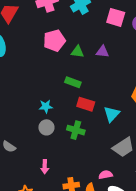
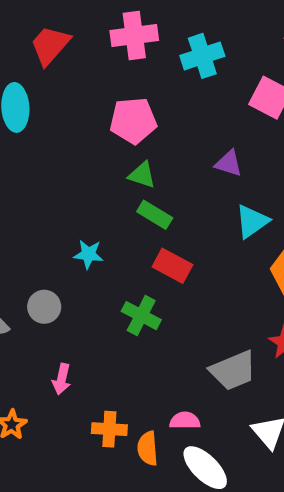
green triangle: (77, 52) -> (142, 175), moved
cyan triangle: (112, 114) -> (252, 221), moved
gray circle: (46, 127) -> (44, 307), moved

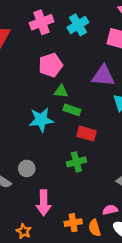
purple triangle: (229, 163) -> (103, 76), size x1.6
cyan star: (88, 254) -> (41, 120), moved, size x1.6
green cross: (141, 316) -> (76, 162), turned -30
pink arrow: (62, 379) -> (44, 203), size x1.6

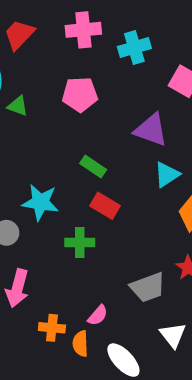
green triangle: (61, 91) -> (18, 106), moved
cyan star: (41, 120) -> (40, 202), moved
pink semicircle: (110, 210) -> (98, 315), moved, turned 128

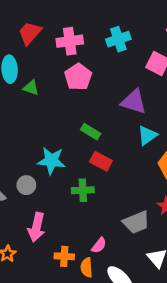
pink cross: (83, 30) -> (70, 41), moved
pink pentagon: (80, 94) -> (78, 77), turned -30

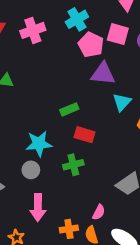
pink pentagon: (78, 77) -> (91, 45), moved
green rectangle: (91, 132) -> (69, 109), turned -42
gray circle: (26, 185) -> (31, 170), moved

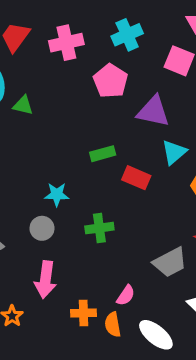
pink pentagon: (91, 45) -> (110, 81), moved
red rectangle: (84, 135) -> (136, 178), moved
cyan star: (39, 144) -> (57, 194), size x0.7

